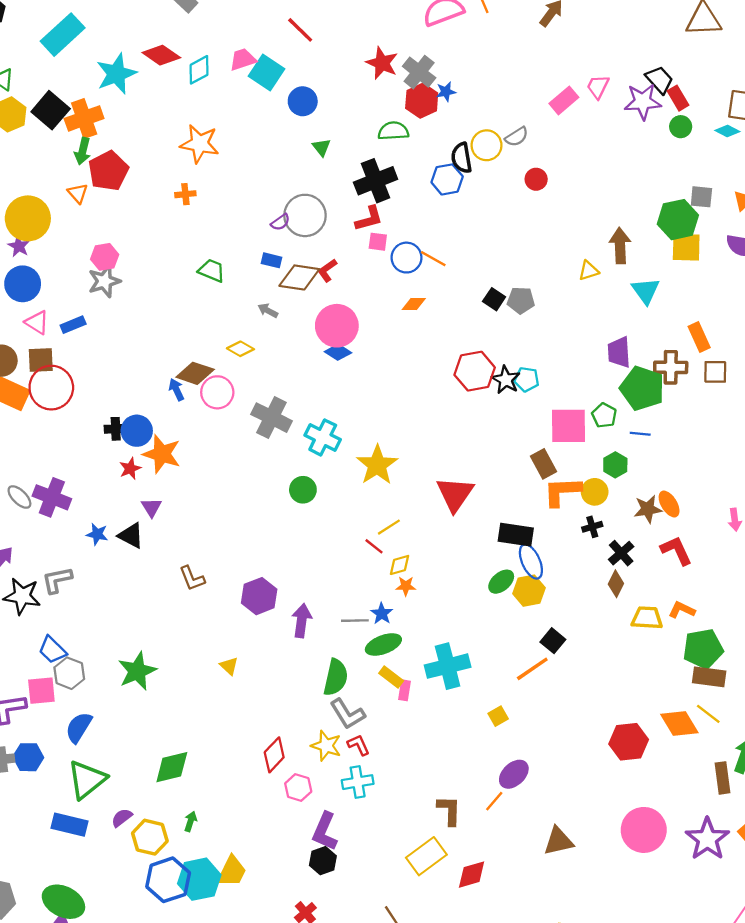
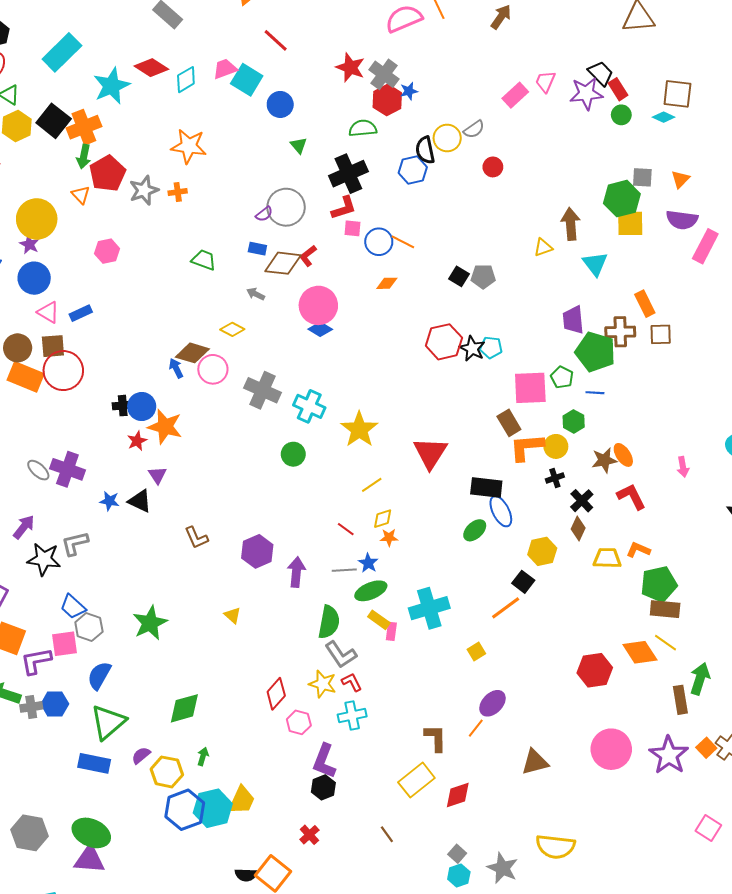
gray star: (104, 281) -> (144, 190), moved
red line: (374, 546) -> (346, 529), moved
yellow hexagon: (529, 591) -> (542, 551), moved

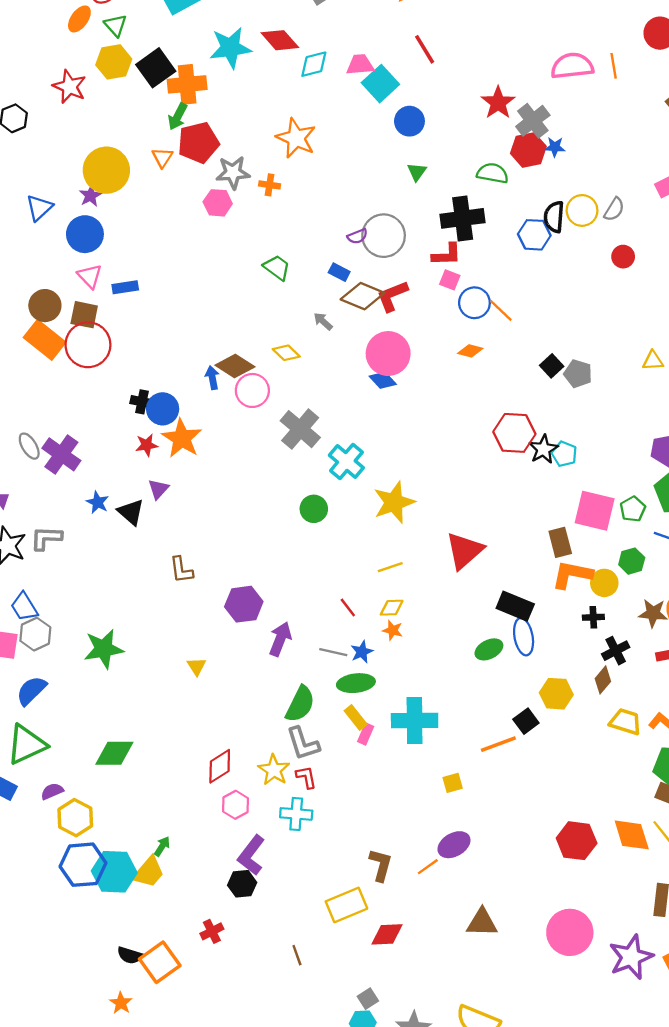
gray semicircle: (474, 129) -> (614, 209), turned -40
pink hexagon: (107, 251) -> (218, 203), moved
red L-shape: (308, 256) -> (392, 296), size x1.4
green arrow: (203, 756) -> (162, 846), moved

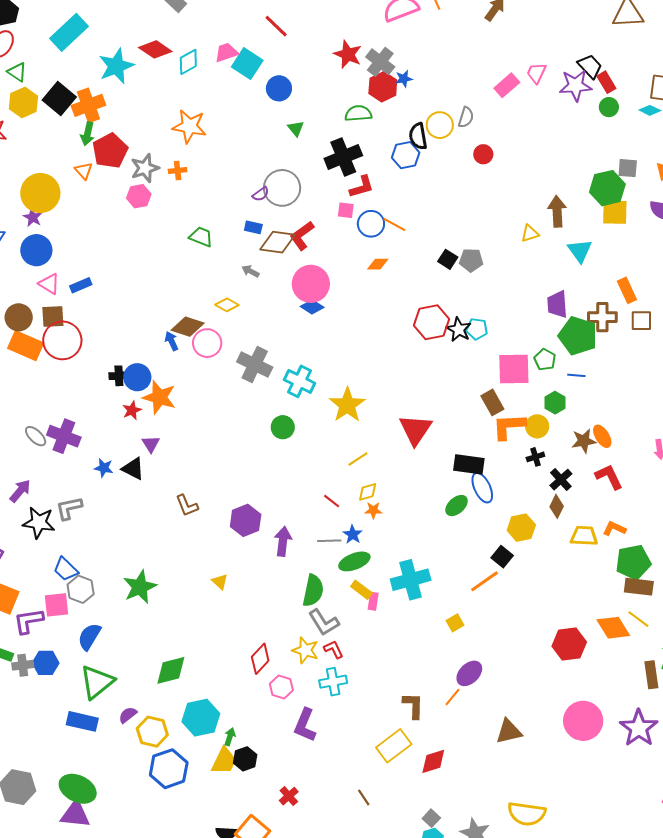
red L-shape: (447, 255) -> (362, 187), moved
cyan hexagon: (114, 872) -> (201, 718), moved
black hexagon: (242, 884) -> (245, 759), moved

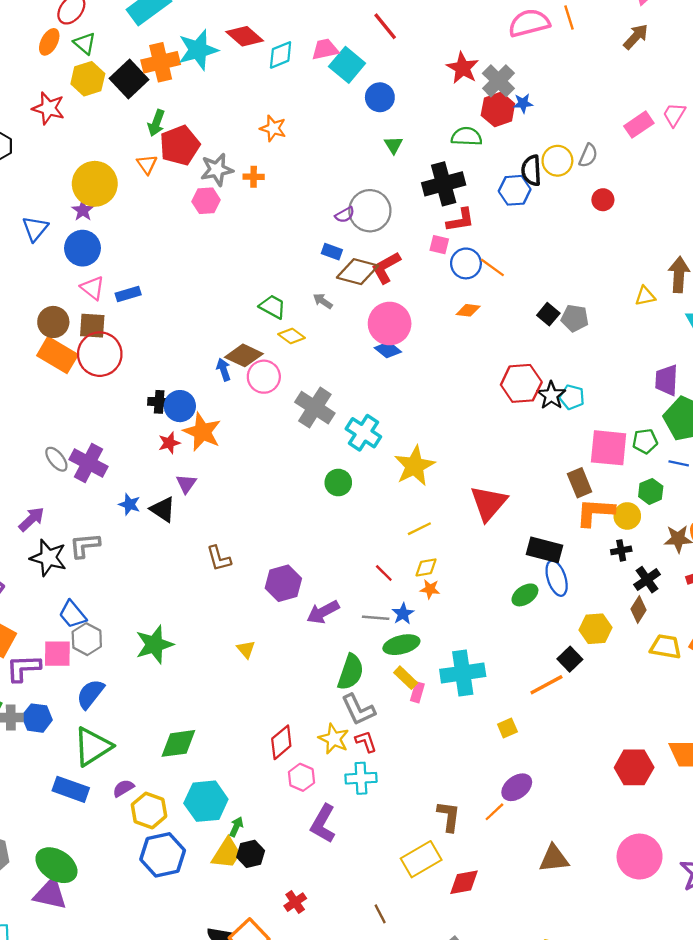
orange cross: (88, 105) -> (161, 62), moved
orange star: (189, 126) -> (273, 128), size x0.7
green trapezoid: (201, 237) -> (273, 307), moved
green pentagon: (545, 360) -> (645, 441), turned 30
purple arrow: (283, 541) -> (323, 612), turned -132

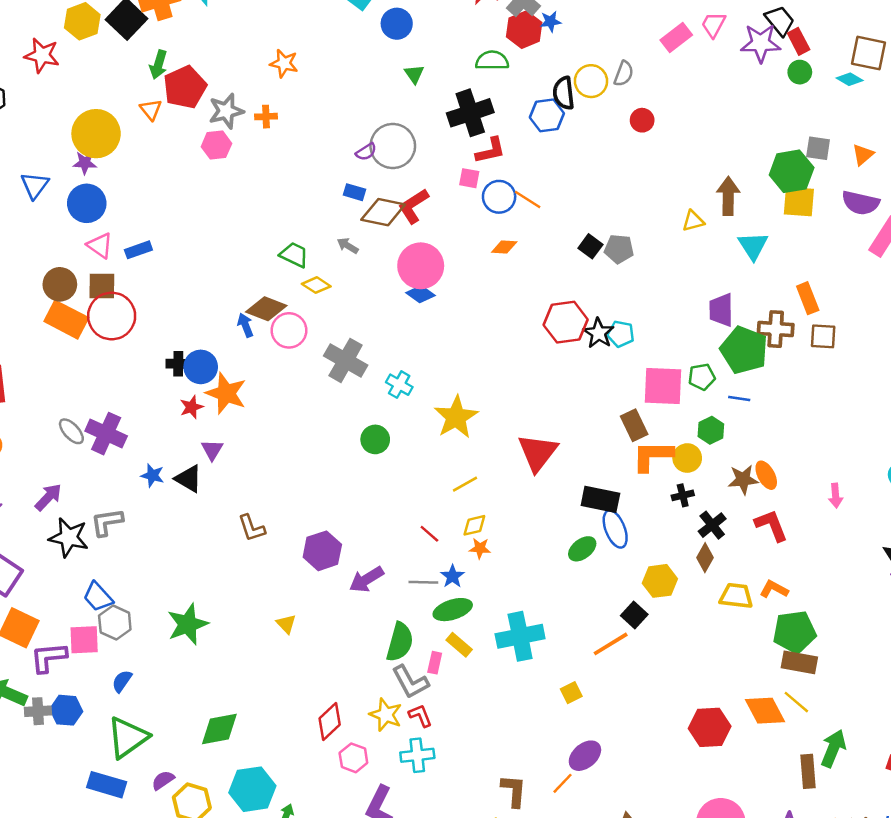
purple star: (83, 210) -> (85, 163), turned -30
cyan cross: (363, 433) -> (399, 385), size x0.7
pink rectangle: (417, 692) -> (435, 663), moved
blue semicircle: (90, 694) -> (122, 681), size x0.7

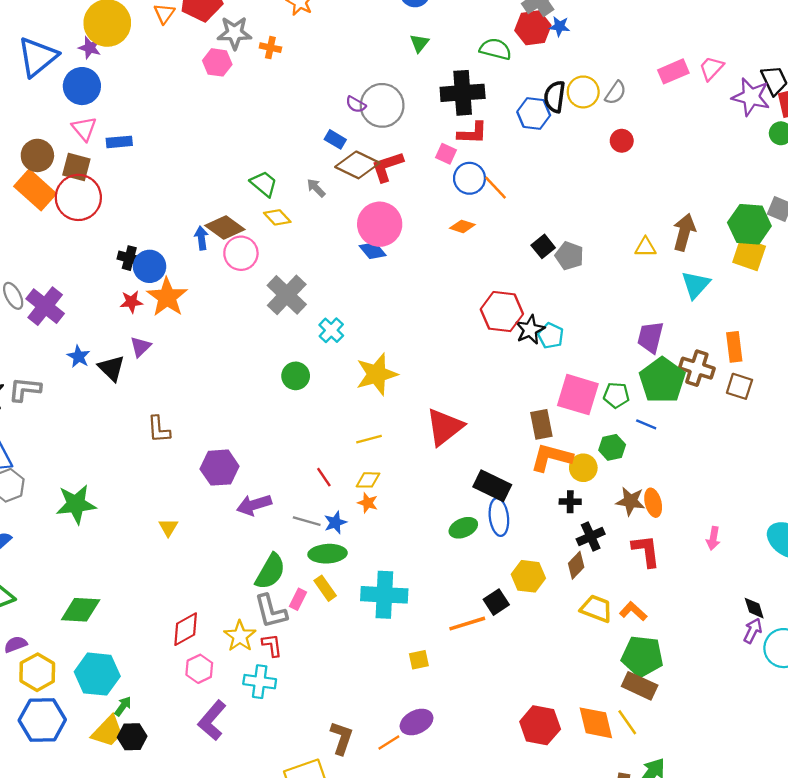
purple semicircle: (366, 152) -> (356, 104), turned 48
blue triangle: (35, 185) -> (38, 57), size x1.5

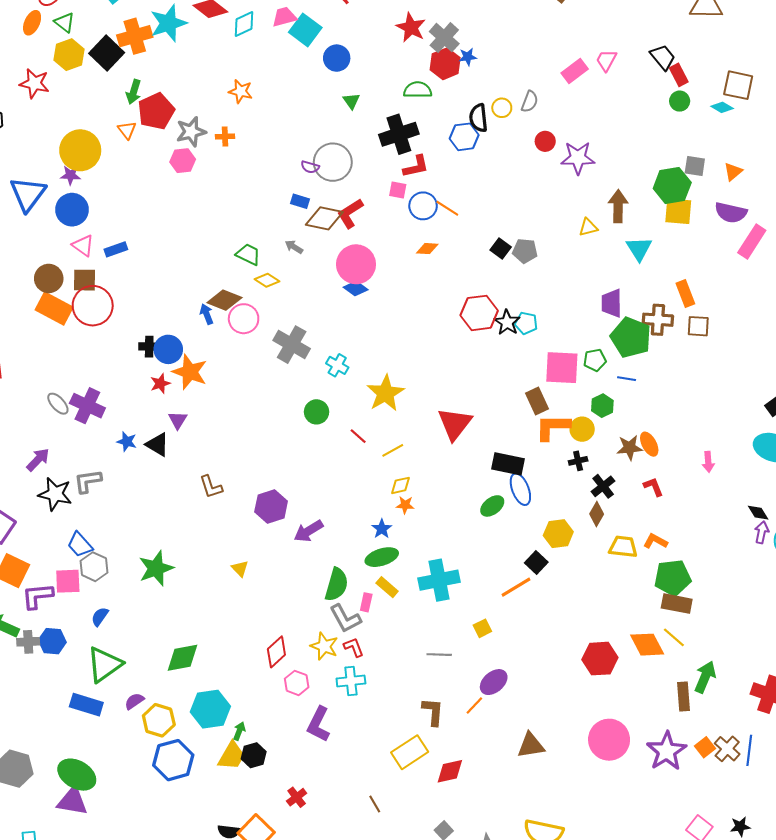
yellow circle: (583, 92) -> (502, 108), size x0.7
purple star: (751, 97) -> (578, 158), moved
red line: (324, 477) -> (358, 436), moved
gray line: (307, 521) -> (439, 655), moved
red L-shape: (646, 551) -> (653, 487), size x0.7

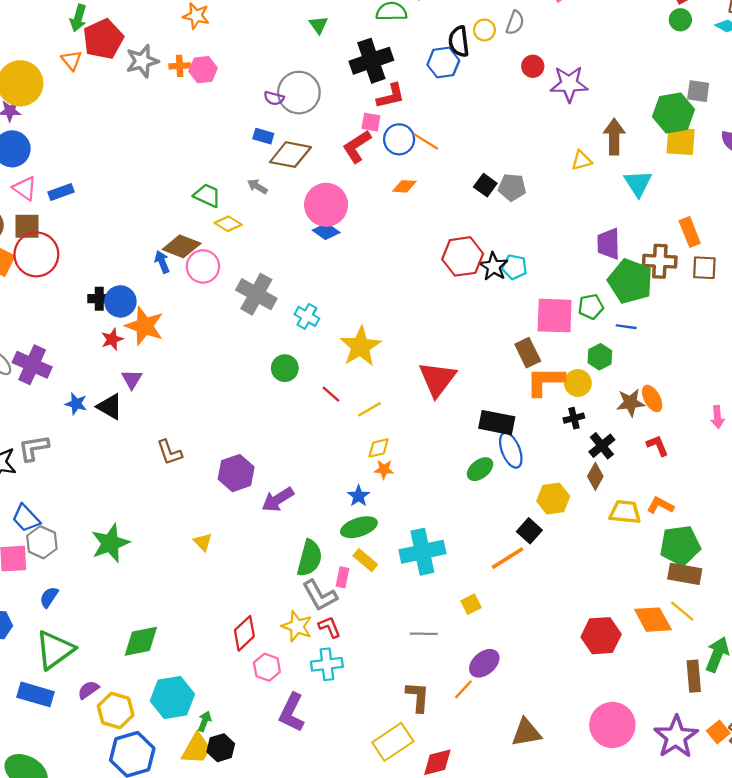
pink hexagon: (183, 161) -> (203, 70), moved
red L-shape: (350, 213) -> (357, 146), moved

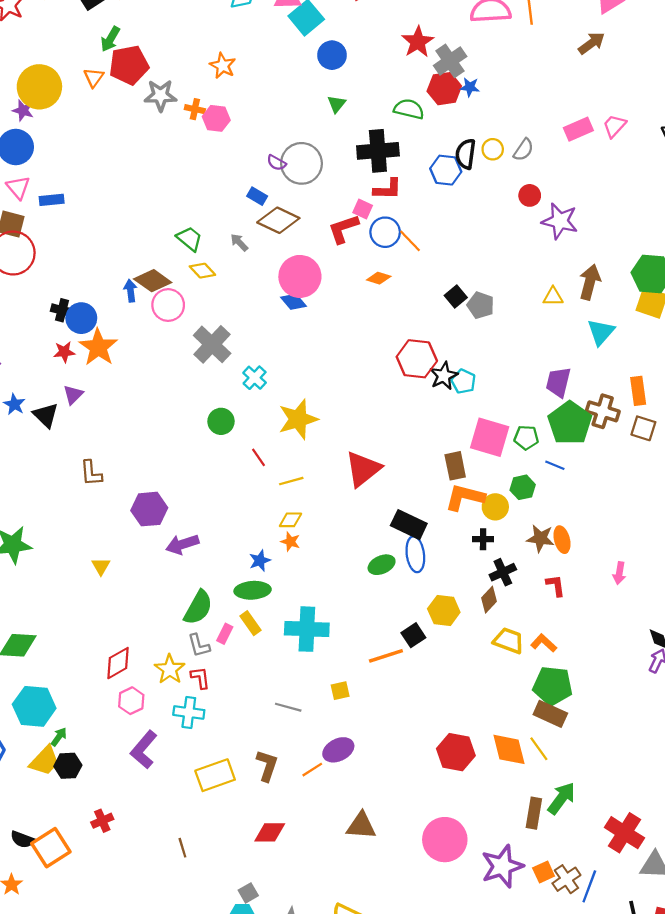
gray L-shape: (320, 595) -> (199, 645), size x0.7
yellow rectangle: (393, 742) -> (215, 775), moved

